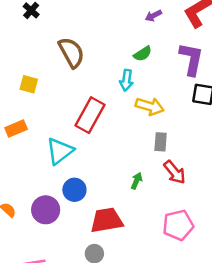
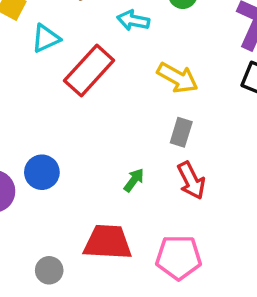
cyan arrow: (126, 80) -> (133, 20), moved, turned 80
cyan triangle: (60, 151) -> (46, 38), moved, size x0.7
red trapezoid: (107, 220) -> (108, 242), moved

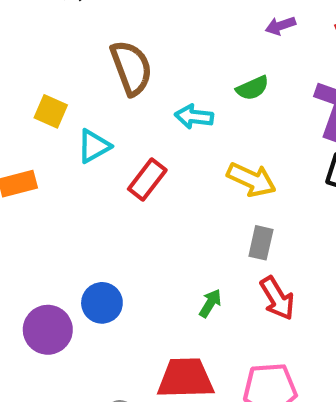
red rectangle: (89, 71) -> (147, 180), size x0.7

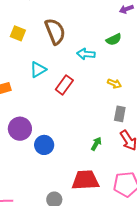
yellow square: (51, 111) -> (18, 33), moved
yellow arrow: (251, 180) -> (114, 84), size x0.6
purple circle: (48, 330) -> (20, 129), moved

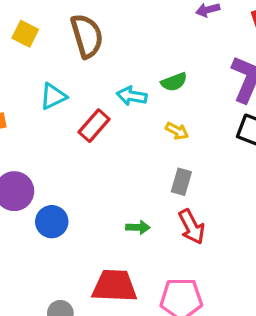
green semicircle: (114, 39) -> (174, 82), moved
cyan arrow: (86, 54) -> (132, 96), moved
green arrow: (96, 144) -> (138, 227), turned 56

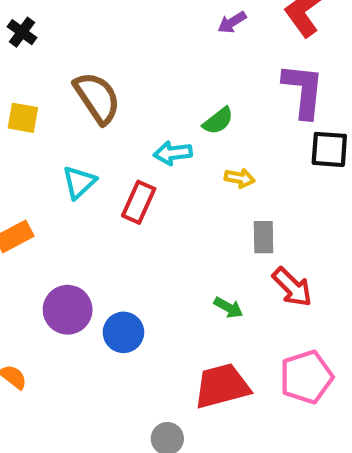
green arrow: (138, 227) -> (228, 308), turned 45

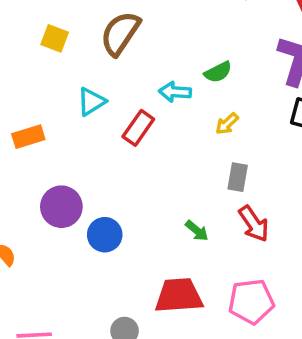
brown semicircle: (97, 98) -> (120, 33), turned -123
yellow arrow: (240, 178) -> (227, 124), turned 115

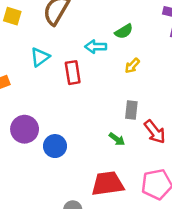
red rectangle: (138, 128) -> (73, 73), turned -40
gray rectangle: (238, 177) -> (131, 110), moved

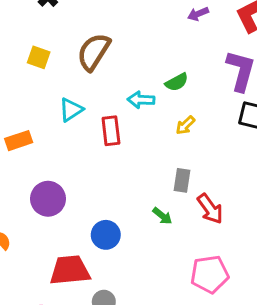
blue circle: (55, 146) -> (106, 235), moved
red trapezoid: (108, 184) -> (70, 270), moved

